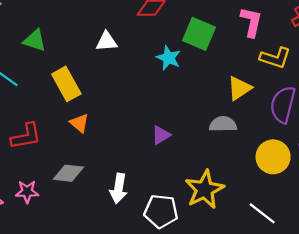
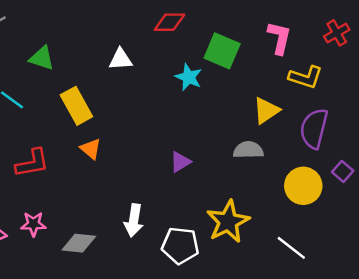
gray diamond: (68, 173) -> (79, 243), moved

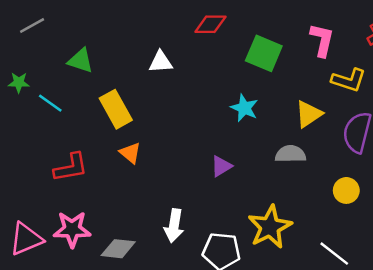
cyan star: (189, 77) -> (244, 108), moved
yellow circle: (303, 186) -> (346, 190), size x0.7
pink star: (33, 224) -> (72, 229), size x1.4

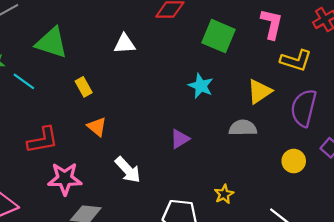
green triangle: (81, 61) -> (52, 43), size x1.4
yellow rectangle: (116, 109) -> (84, 87), size x0.6
white arrow: (174, 226) -> (128, 170), moved, turned -52
yellow star: (270, 227) -> (224, 194), size x0.5
pink star: (72, 229) -> (65, 179), moved

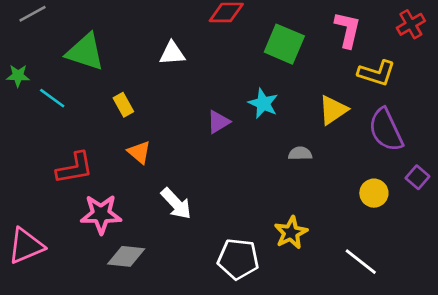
purple semicircle: (304, 108) -> (386, 130), turned -39
gray semicircle: (243, 128) -> (300, 154), moved, size x0.7
purple triangle: (180, 139) -> (218, 122), moved
yellow star: (224, 194) -> (291, 233), size x1.4

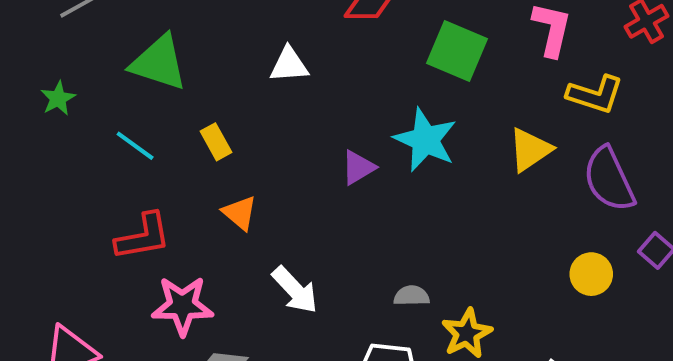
green star: (18, 76) -> (58, 98), turned -30
cyan line: (52, 98) -> (135, 146), moved
cyan star: (263, 103) -> (425, 140), size x1.4
gray semicircle: (300, 154) -> (412, 296), moved

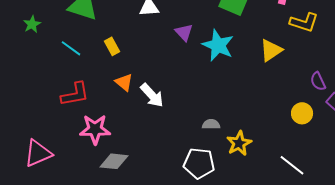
purple triangle: (358, 167) -> (184, 32), moved, turned -42
purple semicircle: (609, 179) -> (318, 81), moved, size x0.6
white arrow: (295, 290) -> (152, 95), moved

